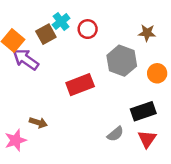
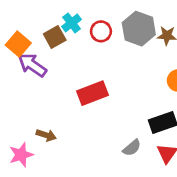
gray hexagon: (122, 61) -> (139, 29), moved

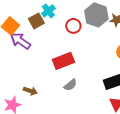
red circle: (101, 31) -> (73, 26), moved
gray semicircle: (132, 148) -> (70, 85), moved

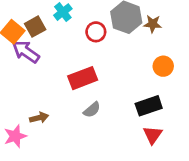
brown square: (36, 21) -> (35, 27), moved
brown arrow: (30, 91) -> (39, 118), turned -32

